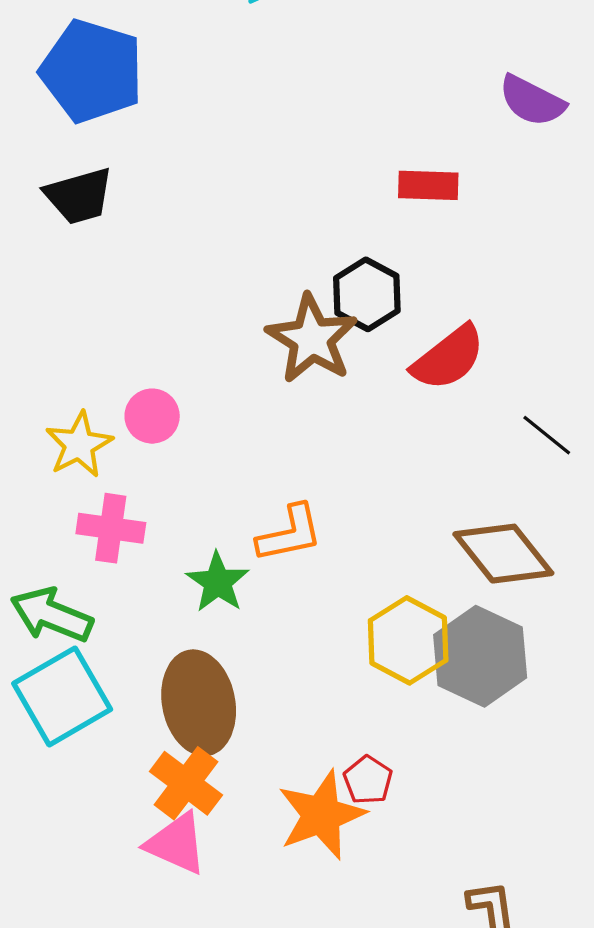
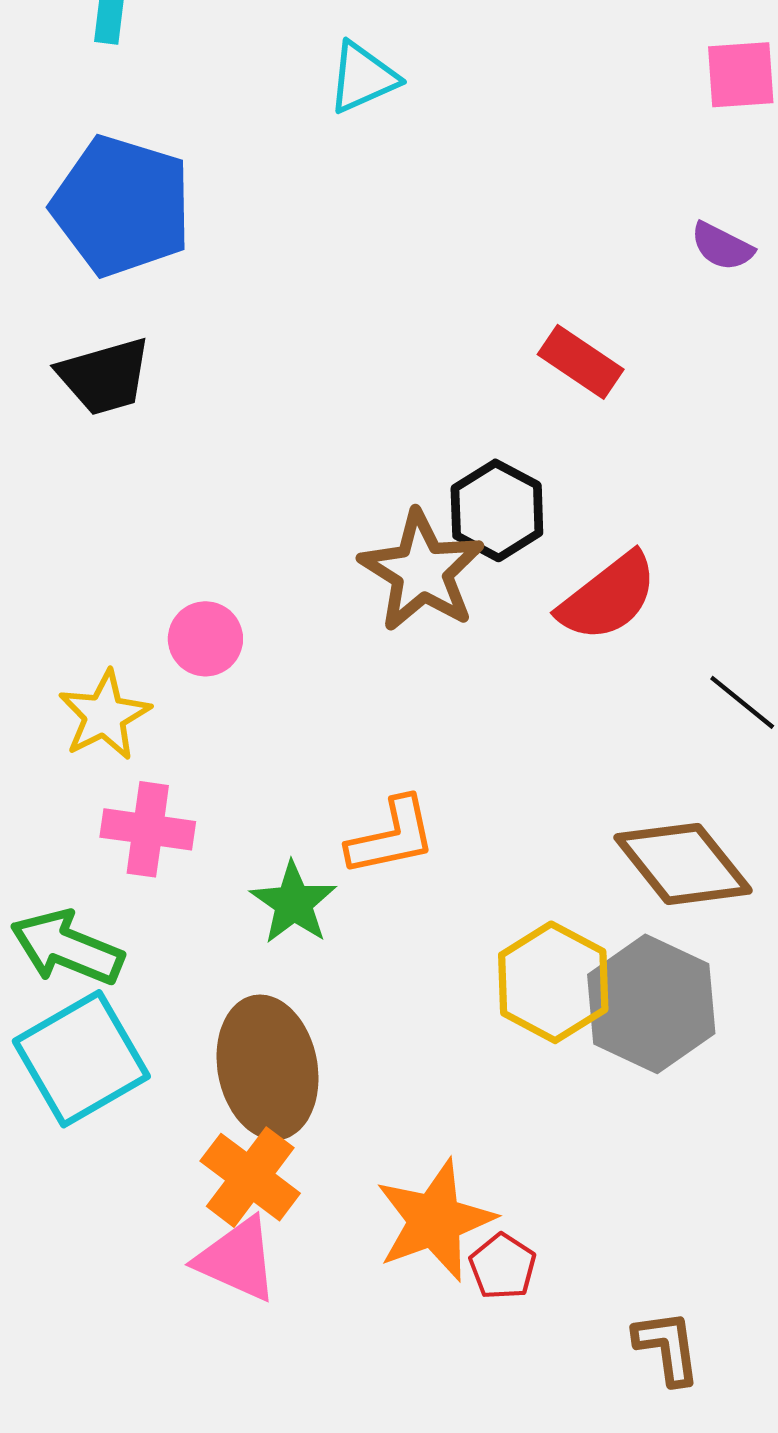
purple semicircle: (532, 101) -> (722, 246), size x0.7
red rectangle: (428, 185) -> (581, 362), turned 32
pink circle: (152, 416) -> (205, 639), moved
red pentagon: (368, 780) -> (503, 1267), moved

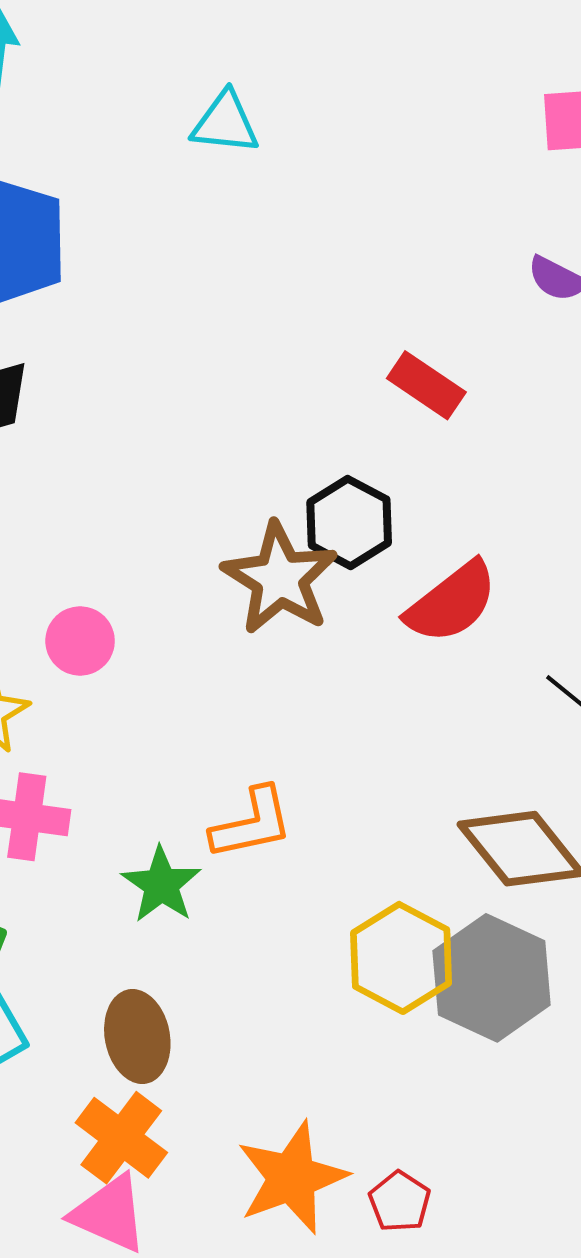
cyan triangle: (363, 78) -> (225, 123), turned 30
brown ellipse: (268, 1067) -> (137, 1037), size x0.7
red pentagon: (503, 1267) -> (400, 1202), moved

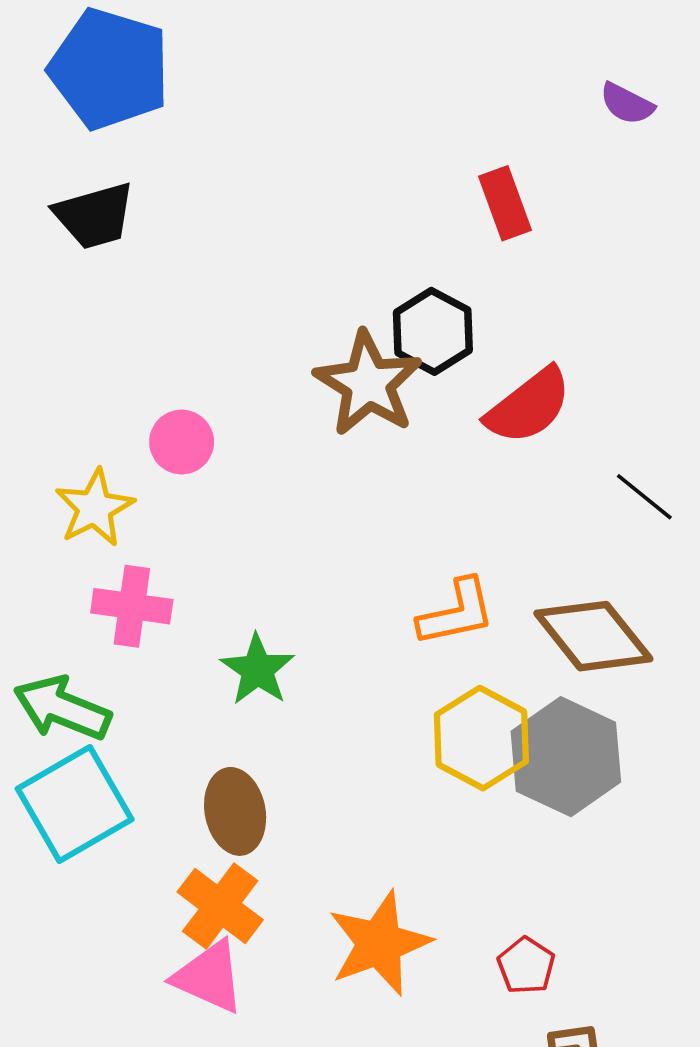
red rectangle: (426, 385) -> (505, 203), turned 36
orange L-shape: (252, 823) -> (456, 612), moved
red pentagon: (400, 1202) -> (526, 966), moved

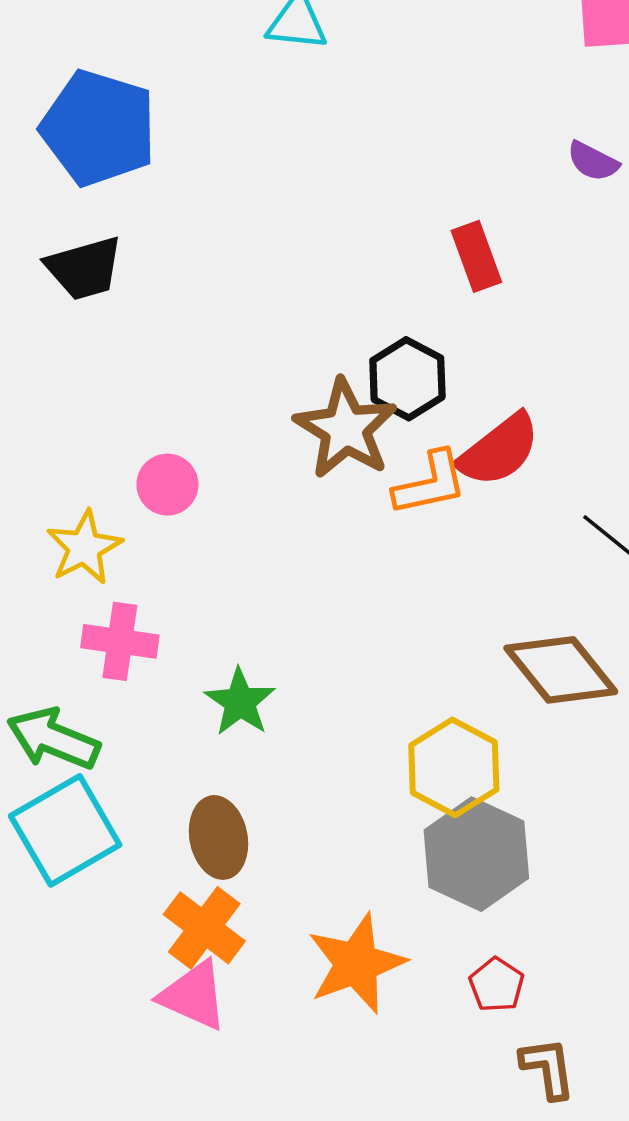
orange L-shape: (456, 612) -> (430, 483), moved
gray hexagon: (566, 757) -> (476, 854), moved

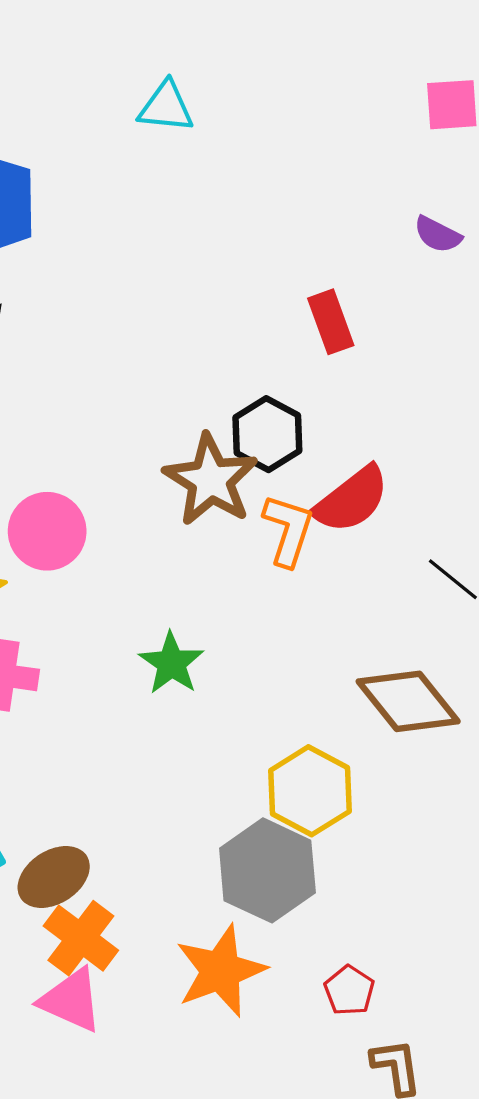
orange L-shape: (430, 483) -> (288, 530), turned -60
pink circle: (167, 485) -> (47, 531), size x1.4
green star: (240, 702) -> (171, 663), moved
brown ellipse: (219, 837) -> (54, 877), moved, turned 68
gray hexagon: (476, 854) -> (267, 870), moved

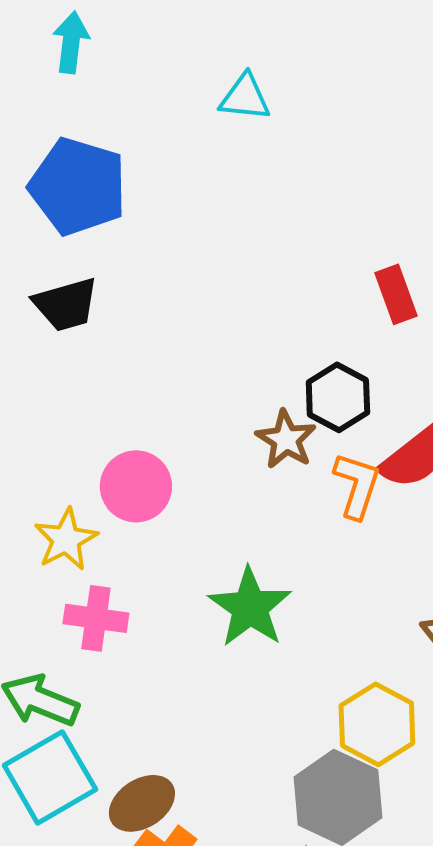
brown star: (211, 480) -> (286, 439), size x0.7
green star: (171, 663) -> (250, 607), size x1.4

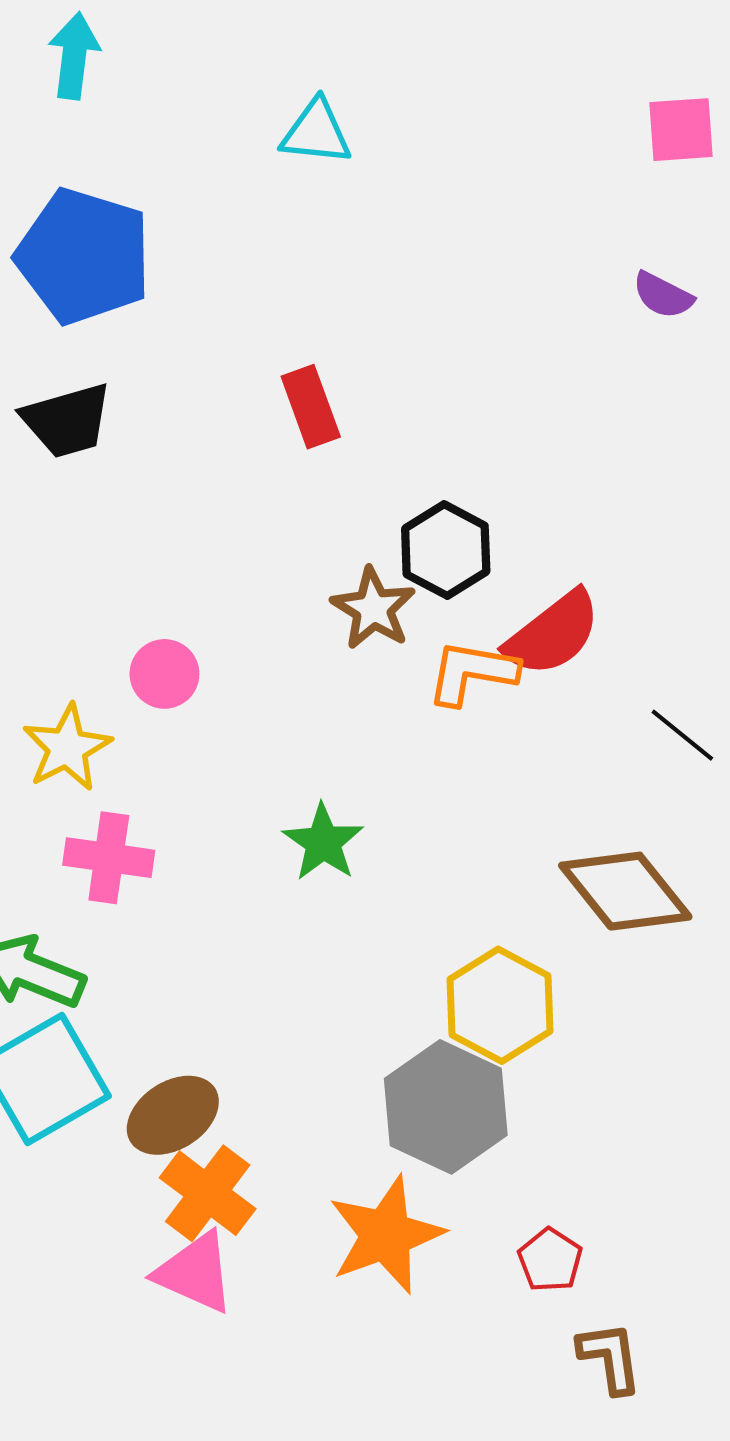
red rectangle: (396, 294) -> (311, 407), moved
orange L-shape: (357, 485) -> (472, 673), turned -98
pink circle: (136, 486) -> (164, 674), size x0.7
green star: (250, 607) -> (323, 842), size x0.7

